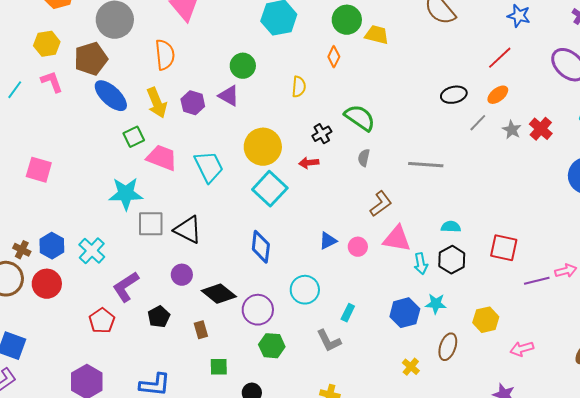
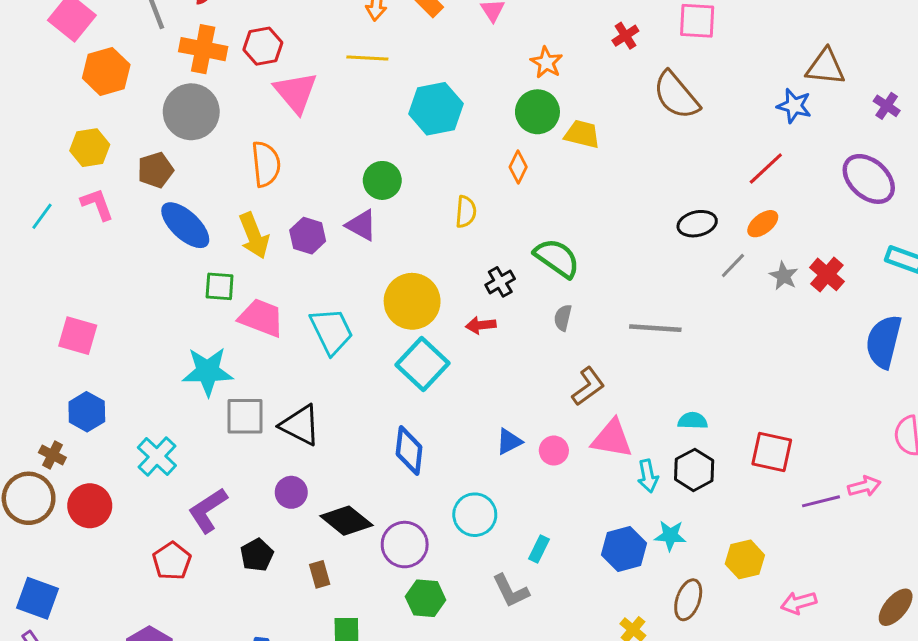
brown pentagon: (91, 59) -> (155, 170), size x0.7
green square: (134, 137) -> (220, 286), turned 30
blue hexagon: (52, 246) -> (87, 412), moved

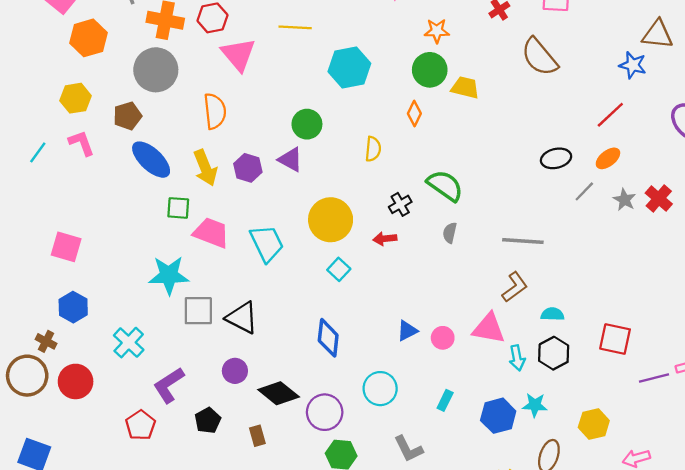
orange star: (546, 63) -> (437, 31), turned -30
cyan square: (423, 364) -> (339, 269), size x0.6
brown L-shape: (588, 386) -> (515, 287), moved
cyan rectangle: (539, 549) -> (445, 400), moved

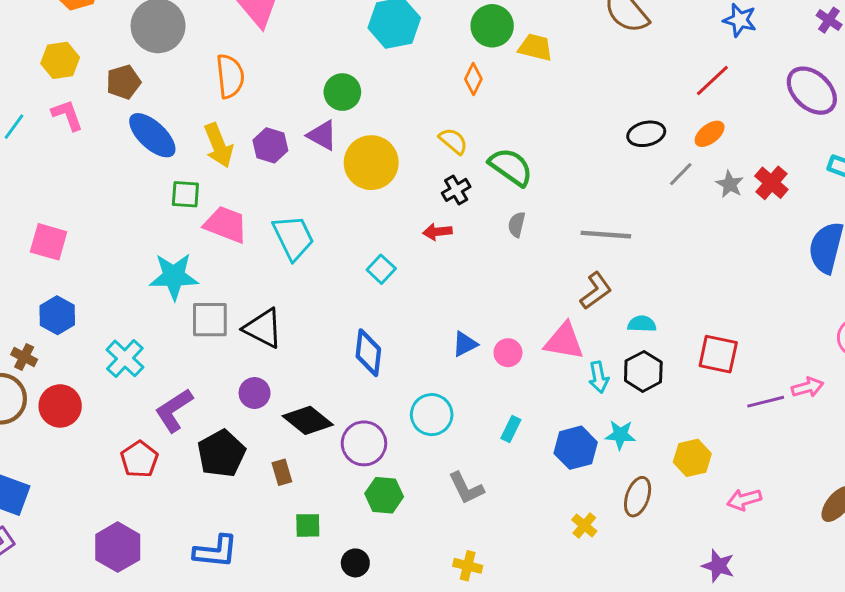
yellow semicircle: (373, 149) -> (453, 141), moved, turned -55
yellow circle: (331, 220) -> (371, 163), moved
black pentagon: (208, 420) -> (221, 453), size x1.5

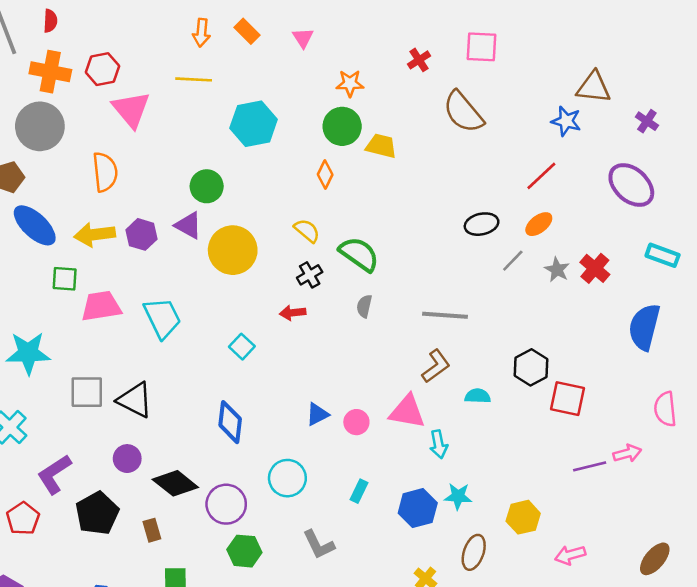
yellow arrow: (219, 145) -> (95, 234), turned 105
pink trapezoid: (226, 225) -> (101, 306), turned -30
cyan star: (174, 276) -> (28, 353), moved
red square: (718, 354) -> (567, 399), moved
black hexagon: (643, 371) -> (531, 367), moved

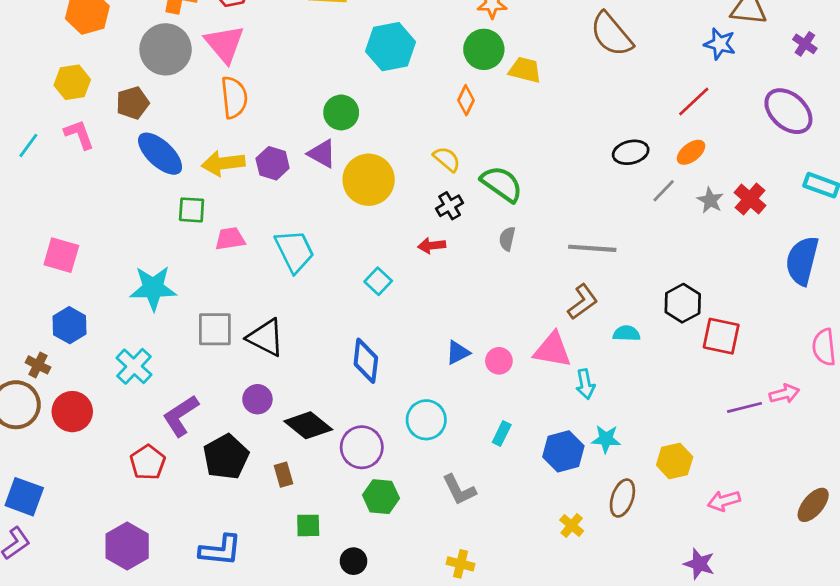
pink triangle: (131, 109) -> (225, 44), moved
pink trapezoid: (101, 306) -> (230, 239), size x0.7

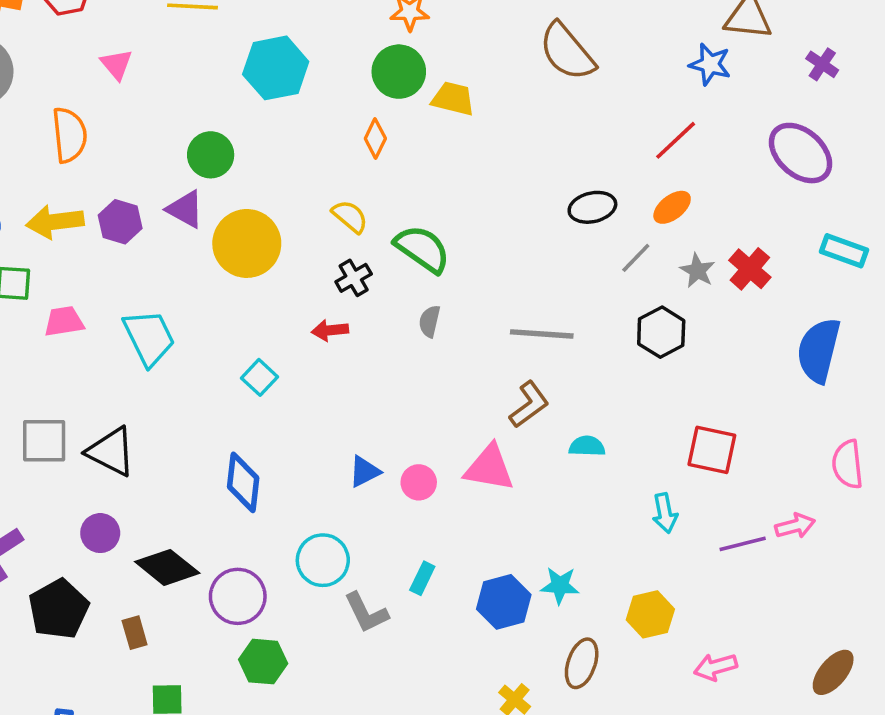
pink triangle: (225, 44) -> (117, 64), moved, size x0.6
black hexagon: (683, 303) -> (661, 332), moved
cyan arrow: (585, 384) -> (665, 513), moved
gray L-shape: (459, 490) -> (366, 613), moved

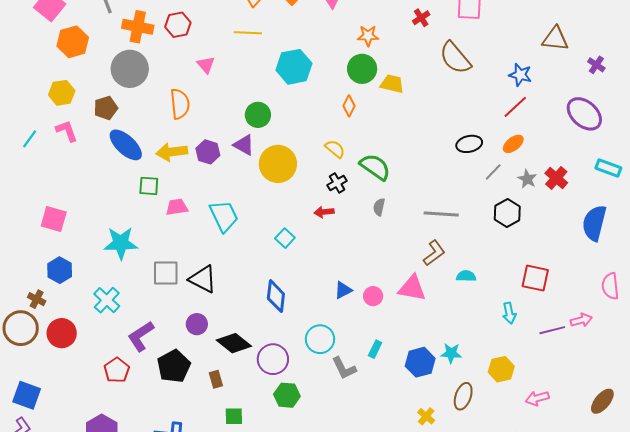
blue star: (710, 64) -> (520, 75), moved

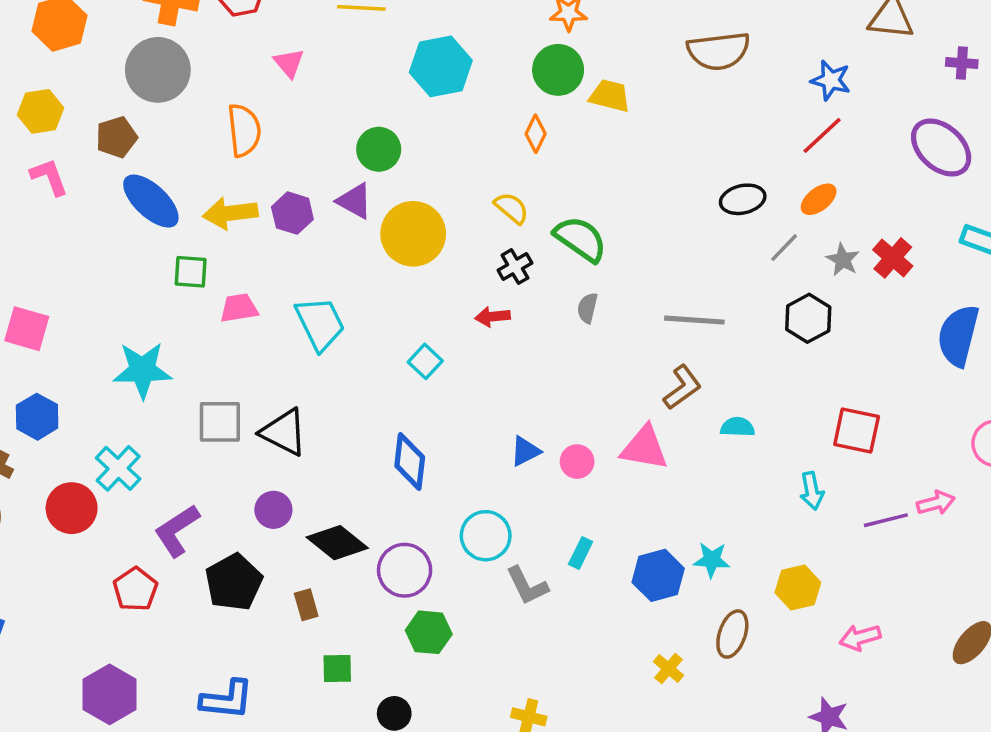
brown semicircle: (455, 58) -> (719, 51), turned -57
purple cross: (596, 65) -> (962, 63), turned -30
red circle: (62, 333) -> (72, 508), moved

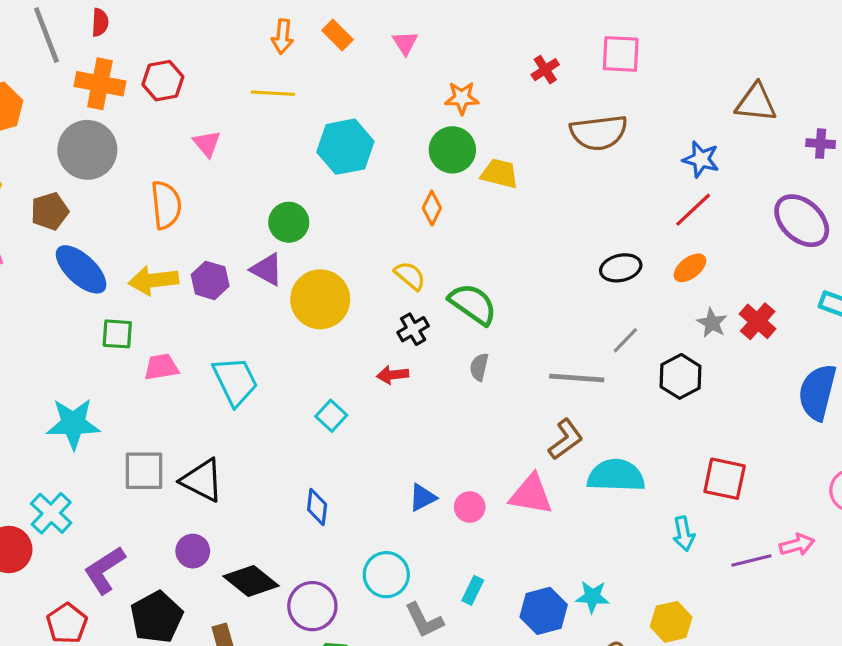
gray line: (784, 248) -> (625, 340), moved
cyan semicircle: (738, 427) -> (616, 476), size x1.8
blue diamond: (410, 462) -> (317, 507), size x0.7

